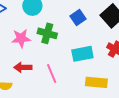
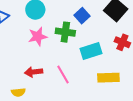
green cross: (47, 33) -> (65, 32), moved
pink star: (21, 38) -> (38, 36), moved

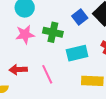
blue square: (82, 16) -> (80, 17), moved

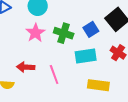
blue square: (80, 17) -> (91, 29), moved
pink star: (25, 35) -> (35, 33), turned -30

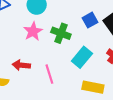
blue square: (91, 29) -> (90, 20), moved
cyan rectangle: (86, 56) -> (82, 57), turned -45

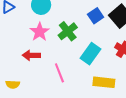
green cross: (61, 33) -> (68, 31), turned 36
red arrow: (21, 65) -> (31, 55), moved

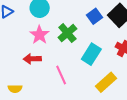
yellow rectangle: (104, 82) -> (106, 82), turned -45

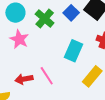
green cross: (67, 33) -> (45, 19), moved
red arrow: (32, 59) -> (24, 79), moved

